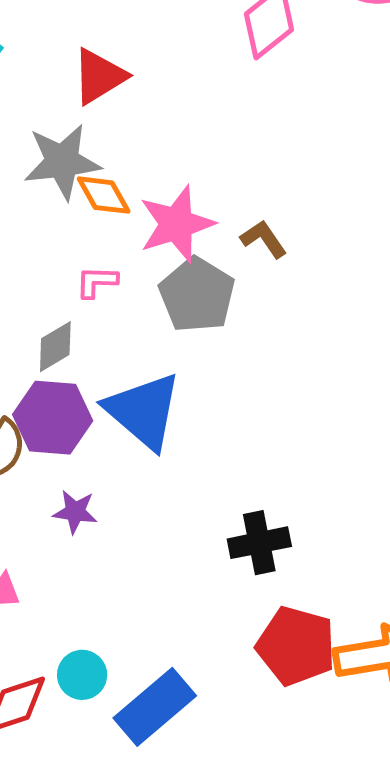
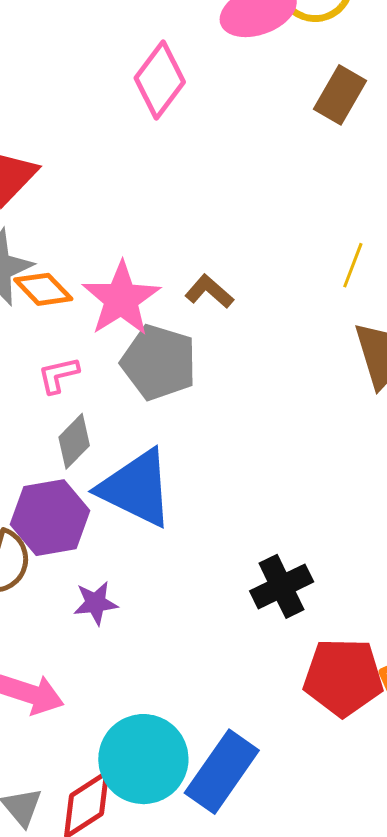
gray diamond: (55, 347) -> (74, 441), moved
cyan circle: (82, 675) -> (143, 759), size x1.8

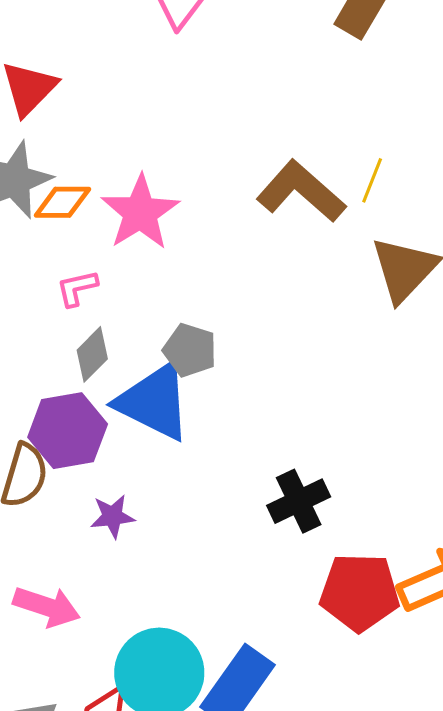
orange diamond: (43, 289) -> (62, 202), turned -46
brown L-shape: (209, 292) -> (301, 191), moved, size x1.8
gray pentagon: (159, 362) -> (190, 350), moved, size x0.7

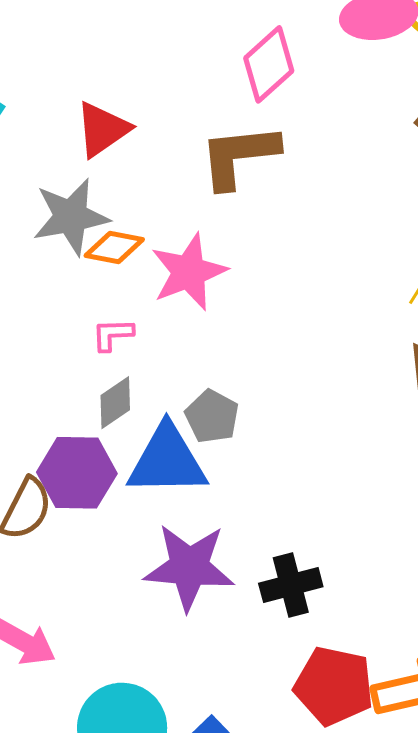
brown L-shape: (301, 191) -> (239, 156), moved, turned -58
blue triangle: (154, 402) -> (167, 461), turned -38
purple star: (113, 516) -> (189, 567), moved, size x2.0

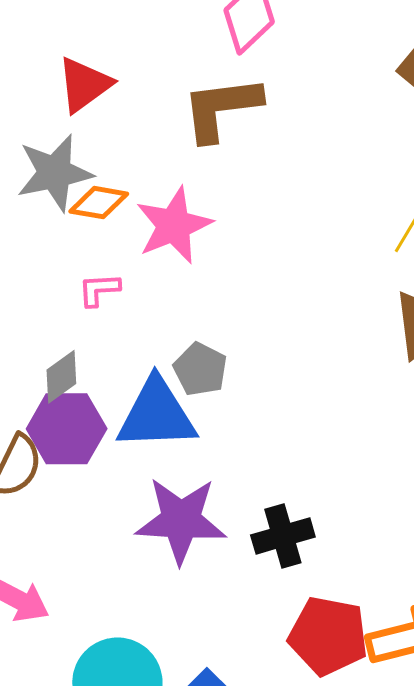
gray diamond: (115, 403) -> (61, 377), moved

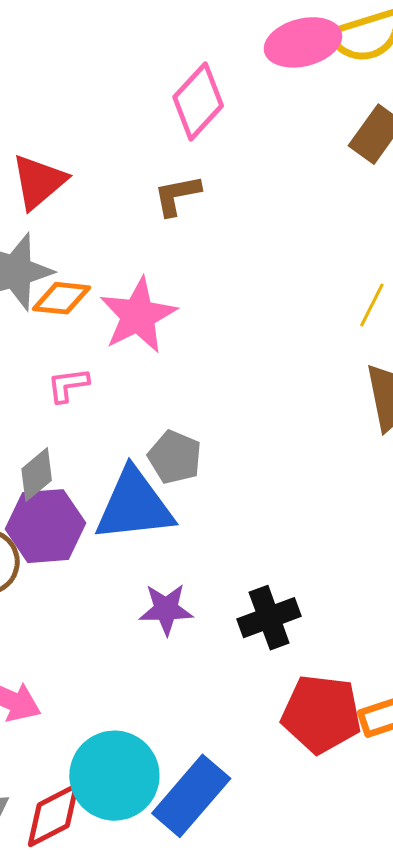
brown L-shape: (221, 108) -> (177, 195), size x0.6
purple star: (181, 520) -> (166, 609), size x0.6

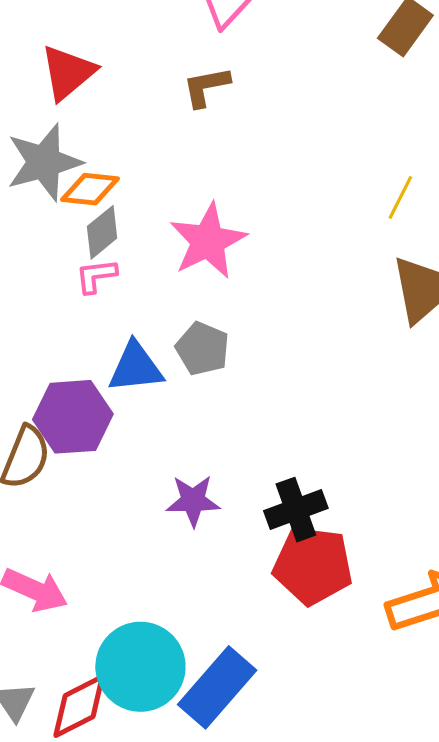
pink star: (138, 316) -> (208, 241), moved
gray diamond: (37, 475) -> (102, 232), moved
blue triangle: (134, 505) -> (136, 367), moved, size x0.7
red pentagon: (321, 714) -> (313, 565), moved

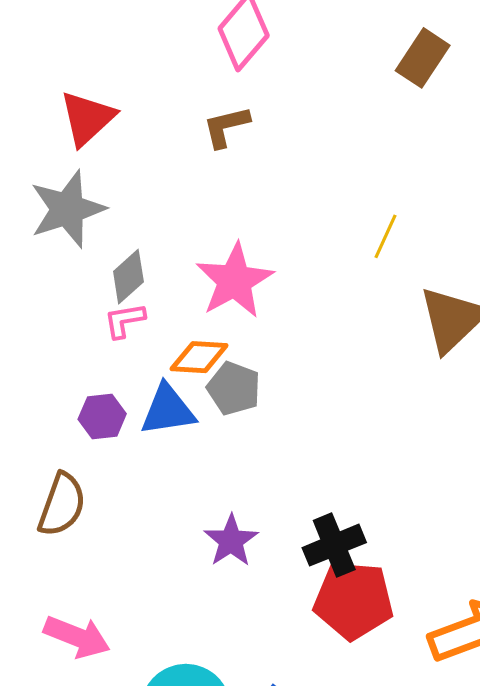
orange diamond: (90, 189) -> (199, 357), moved
yellow line: (400, 197) -> (386, 236), moved
purple hexagon: (73, 417) -> (102, 417), moved, size x0.6
purple star: (193, 501) -> (231, 541), turned -30

